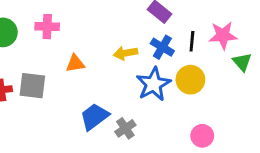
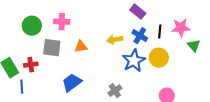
gray square: (32, 86) -> (52, 48), moved
blue trapezoid: (94, 117) -> (72, 83), moved

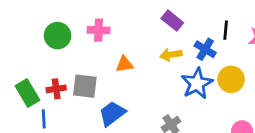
purple rectangle: (138, 12) -> (172, 21), moved
black line: (160, 32) -> (226, 30), moved
gray square: (52, 48) -> (85, 86), moved

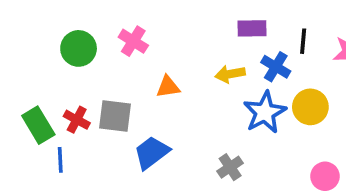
purple rectangle: (172, 21) -> (252, 28), moved, turned -40
pink cross: (99, 30) -> (133, 41), turned 30
red cross: (56, 89) -> (77, 120), turned 36

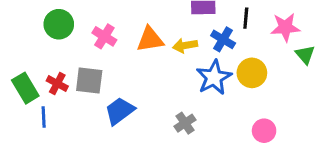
pink cross: (133, 41) -> (104, 36), moved
orange triangle: (168, 87) -> (150, 39), moved, size x1.4

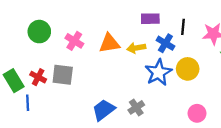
blue trapezoid: (120, 111) -> (104, 110), moved

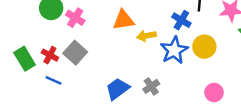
pink cross: (74, 41) -> (75, 18), moved
yellow arrow: (136, 48) -> (146, 36), moved
gray square: (63, 75) -> (75, 53), turned 35
blue line: (28, 103) -> (54, 80), moved, turned -63

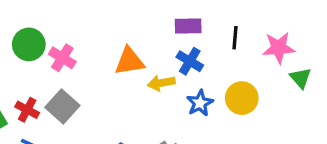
blue cross: (181, 20) -> (190, 61), moved
blue star: (174, 50) -> (200, 103), size x0.7

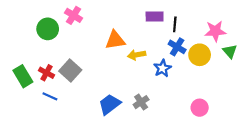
black line: (235, 38) -> (175, 24), moved
pink cross: (62, 58) -> (74, 15), moved
blue cross: (190, 61) -> (177, 47), moved
yellow circle: (242, 98) -> (200, 55), moved

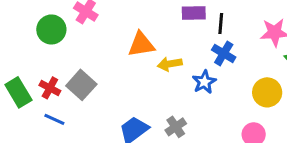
yellow circle: (200, 55) -> (267, 92), moved

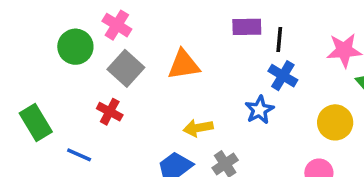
yellow arrow: (170, 64) -> (198, 128), moved
gray square: (81, 85) -> (126, 68), moved
red cross: (50, 88) -> (110, 112), moved

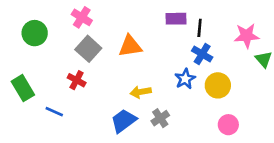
green circle: (75, 47) -> (35, 33), moved
yellow circle: (335, 122) -> (218, 85), moved

